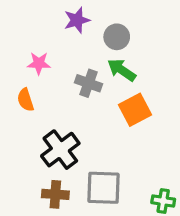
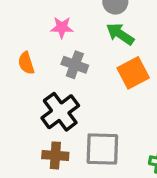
pink star: (39, 63) -> (62, 27), moved
gray cross: (89, 83) -> (75, 65), moved

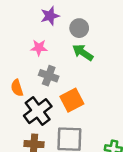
orange semicircle: (26, 63) -> (17, 88), moved
orange square: (133, 73) -> (72, 100), moved

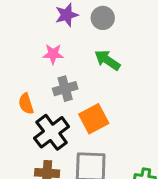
gray circle: (79, 28) -> (103, 18), moved
gray cross: (49, 76) -> (65, 89), turned -36

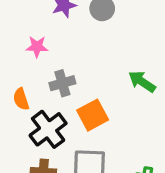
pink star: (53, 54) -> (37, 47), moved
green arrow: (107, 60) -> (142, 82), moved

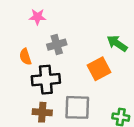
orange square: (93, 115) -> (99, 69), moved
black cross: (48, 129) -> (46, 80), turned 32

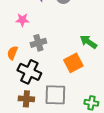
orange semicircle: (25, 57) -> (12, 53), turned 40
black cross: (46, 80) -> (29, 72), turned 30

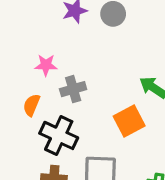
pink star: (22, 20) -> (46, 65), moved

